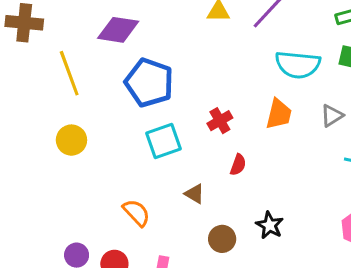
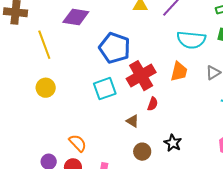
blue pentagon: (149, 83) -> (115, 48), moved
red cross: (220, 121) -> (141, 76), size x1.8
brown triangle: (195, 194) -> (133, 121), moved
orange semicircle: (136, 213) -> (78, 143), moved

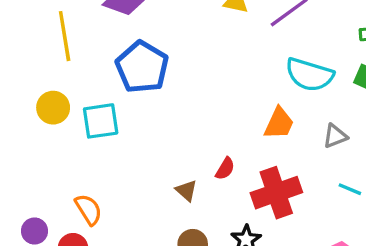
blue pentagon: (115, 48) -> (142, 67), moved
red cross: (141, 76) -> (276, 193), moved
cyan square: (105, 89) -> (101, 121), moved

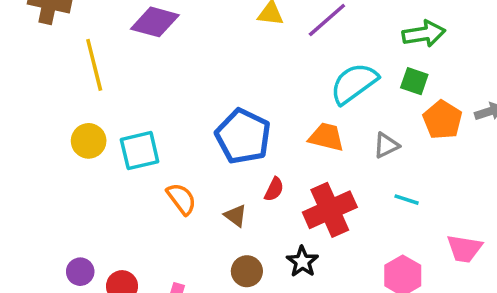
blue pentagon: (142, 67) -> (243, 136), moved
cyan semicircle: (309, 75) -> (354, 83), turned 132
orange trapezoid: (279, 123) -> (326, 137), turned -96
orange semicircle: (89, 209) -> (181, 199), moved

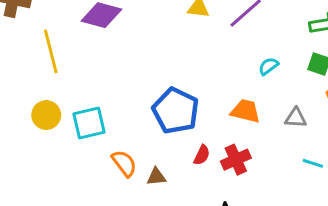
cyan semicircle: (354, 83) -> (268, 66), size x0.5
gray triangle: (386, 145) -> (296, 118), turned 30
red cross: (330, 210) -> (236, 160), moved, size x0.7
brown triangle: (236, 216) -> (156, 177), moved, turned -42

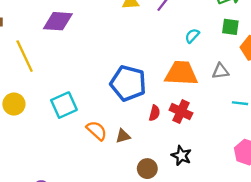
orange trapezoid: (246, 111) -> (181, 73), size x1.4
yellow circle: (46, 115) -> (14, 104), moved
red cross: (236, 160) -> (181, 112), turned -30

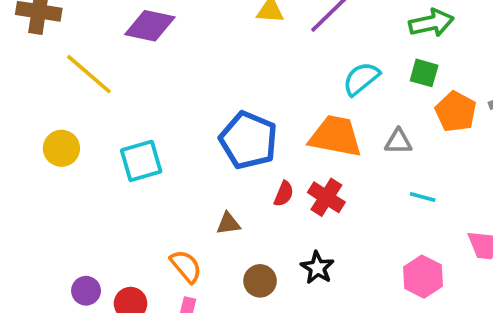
cyan semicircle: (192, 36) -> (361, 79), size x1.5
yellow line: (25, 56) -> (89, 74), turned -32
orange semicircle: (97, 131) -> (186, 266), moved

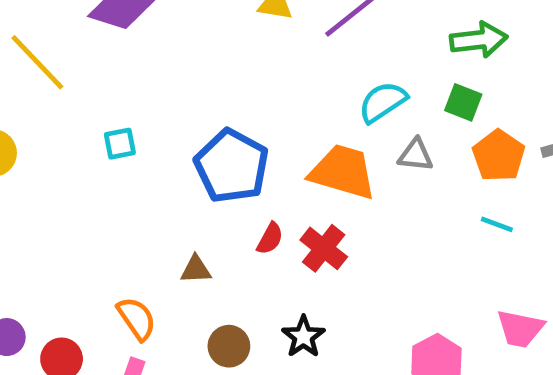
gray triangle: (398, 142) -> (416, 155), moved
cyan square: (141, 161) -> (120, 144), moved, size x0.6
cyan line: (423, 197) -> (497, 224), moved

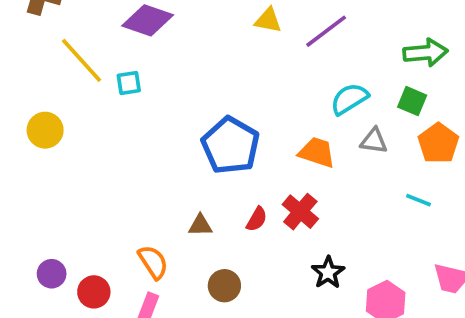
cyan square: (120, 144) -> (129, 83), moved
orange trapezoid: (343, 172) -> (317, 152), size x0.7
cyan line: (497, 224) -> (419, 200), moved
red semicircle: (270, 239) -> (257, 219), moved
black star: (303, 337) -> (328, 272), moved

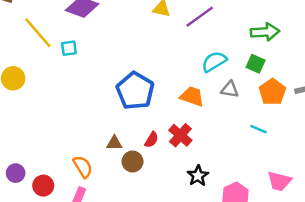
brown circle: (224, 286) -> (132, 162), moved

